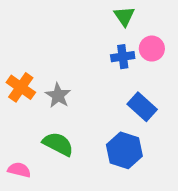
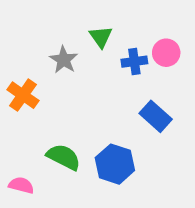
green triangle: (124, 16) -> (101, 37), moved
gray star: (58, 95) -> (64, 60), moved
blue hexagon: (124, 150) -> (115, 164), moved

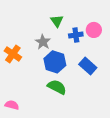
gray star: (64, 60) -> (43, 42), moved
green semicircle: (64, 157) -> (57, 87), moved
blue hexagon: (115, 164) -> (55, 62), moved

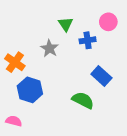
pink circle: (94, 30) -> (108, 22), moved
blue hexagon: (55, 62) -> (30, 90), moved
green semicircle: (57, 87) -> (83, 100), moved

